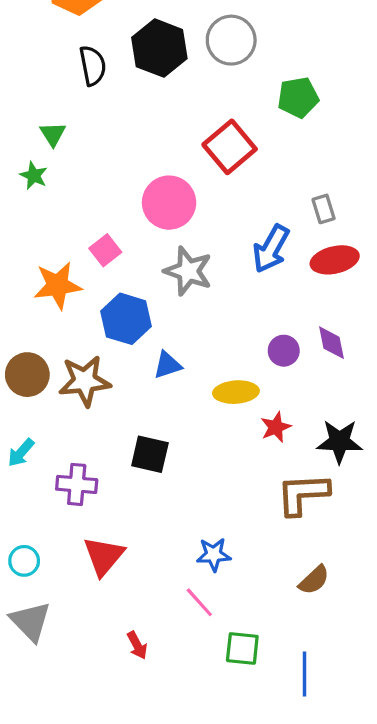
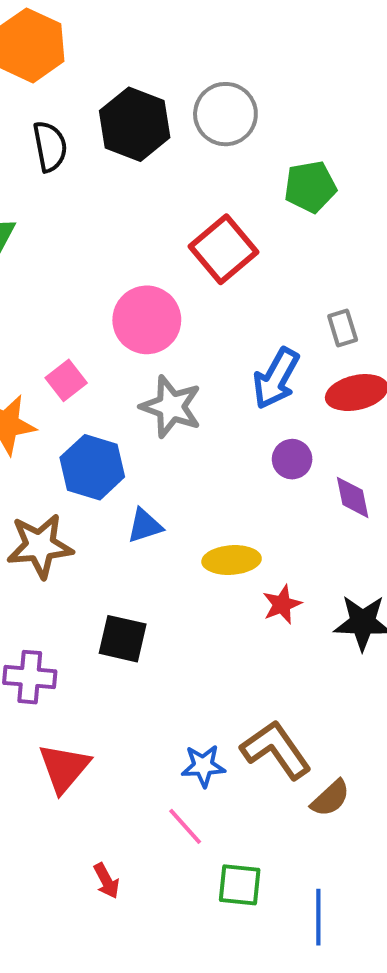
purple circle: (284, 351) -> (292, 459), moved
brown L-shape: (303, 494) -> (276, 750), moved, turned 58

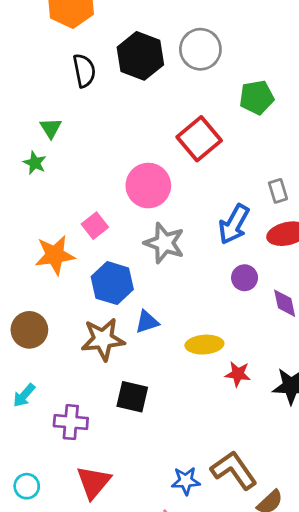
brown star: (40, 546) -> (103, 339), moved
red star: (282, 604) -> (238, 374), turned 30

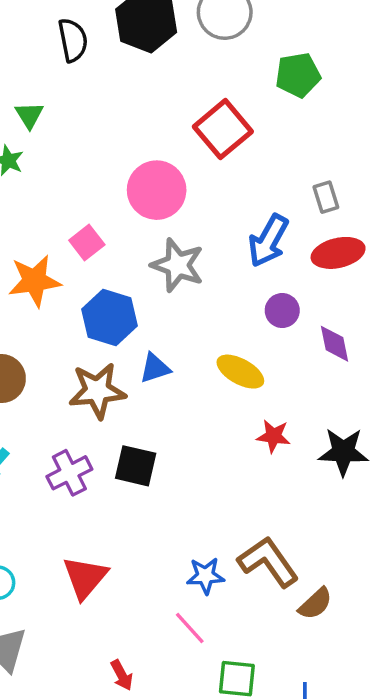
yellow ellipse: (204, 345) -> (240, 372), moved, turned 33
purple cross: (71, 422) -> (69, 473), moved, turned -32

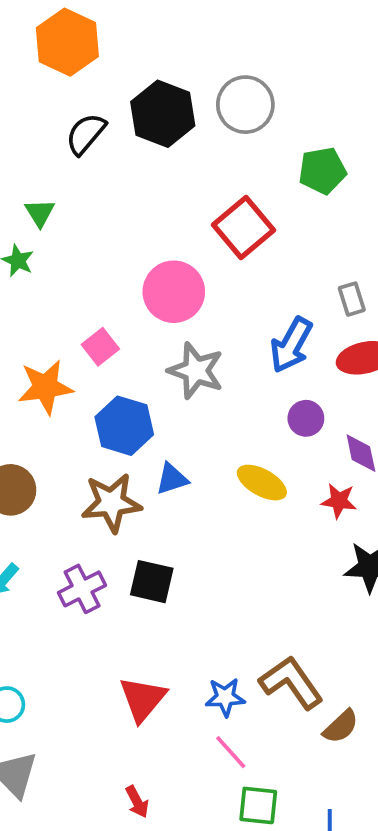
black semicircle: (73, 40) -> (86, 134), turned -129
red star: (274, 436) -> (339, 501), moved
red triangle: (85, 577) -> (143, 699), moved
pink line: (190, 628) -> (231, 752), moved

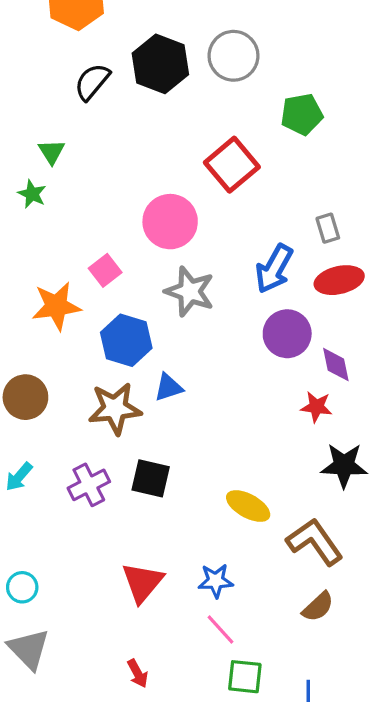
purple circle: (306, 418) -> (287, 334), size x1.5
yellow ellipse: (262, 483) -> (248, 506), moved
brown L-shape: (291, 683) -> (315, 542), moved

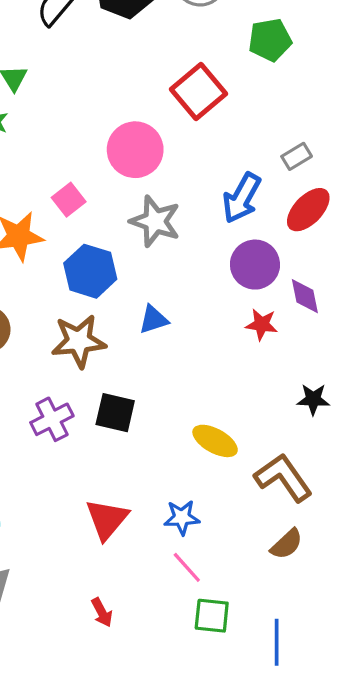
gray rectangle: (328, 228) -> (297, 156), turned 76
red ellipse: (339, 280) -> (308, 210), turned -33
blue triangle: (168, 387) -> (153, 319), moved
red star: (316, 407) -> (262, 324), moved
black star: (344, 465) -> (313, 399), size x0.7

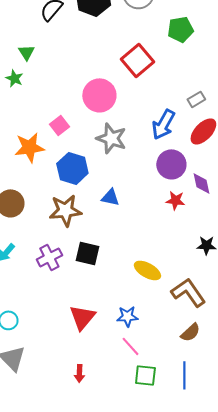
blue triangle: (153, 319) -> (110, 197), turned 30
red arrow: (102, 612) -> (79, 373), turned 30
blue line: (277, 642) -> (184, 375), moved

